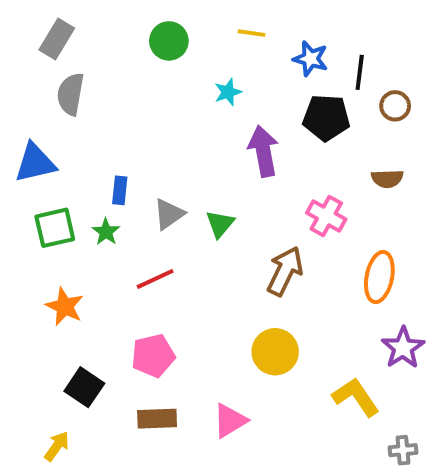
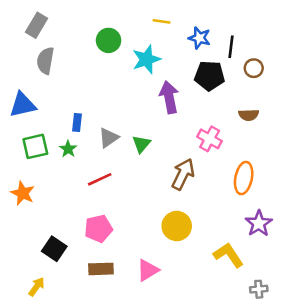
green circle: (169, 41) -> (109, 40), moved
cyan star: (228, 92) -> (146, 59), size x1.6
orange star: (65, 306) -> (23, 193), moved

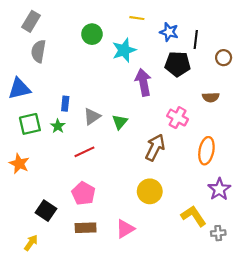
brown circle: (254, 68) -> (224, 58), moved
pink pentagon: (98, 229) -> (83, 193), turned -30
gray cross: (259, 289) -> (218, 233), moved

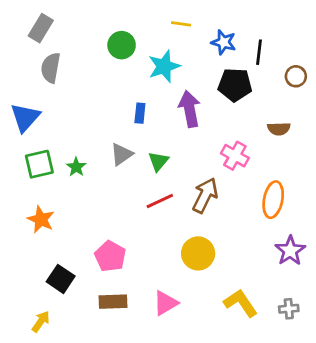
blue triangle: (19, 89) -> (25, 117), turned -35
blue rectangle: (65, 104) -> (140, 113), moved
red line: (84, 152) -> (160, 201), moved
orange star: (19, 164) -> (41, 219), moved
yellow L-shape: (194, 216) -> (241, 303), moved

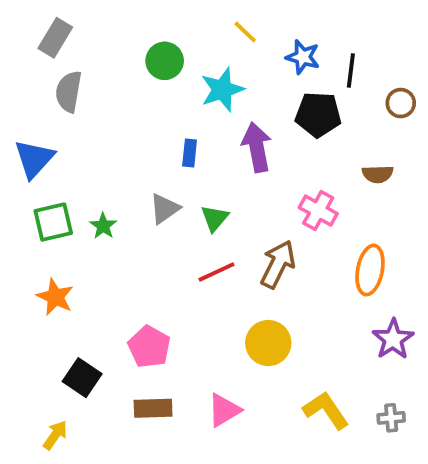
yellow line: (181, 24) -> (245, 32), turned 36

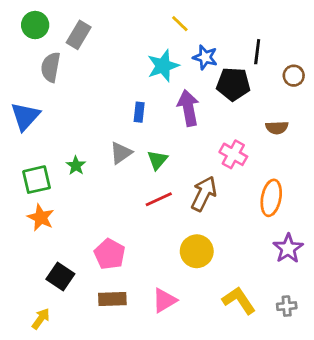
gray rectangle: (55, 38) -> (79, 35), moved
blue star: (303, 57) -> (205, 57), moved
green circle: (165, 61) -> (35, 25), moved
green square: (53, 222) -> (37, 180), moved

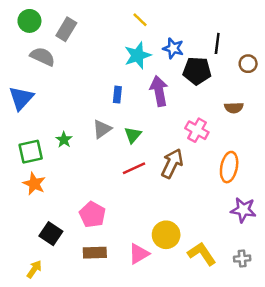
yellow line: (180, 24) -> (140, 20), moved
gray semicircle: (51, 67) -> (43, 57), turned 105
purple star: (288, 248) -> (243, 210), turned -30
yellow circle: (197, 251) -> (166, 235), moved

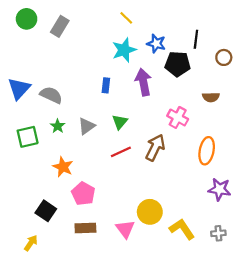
gray semicircle: (43, 57) -> (51, 95), moved
gray triangle: (102, 129) -> (87, 126), moved
orange star: (34, 184) -> (63, 167), moved
pink triangle: (139, 254) -> (125, 229), turned -36

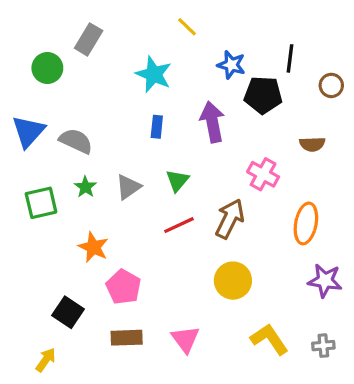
green circle: (27, 19) -> (47, 68), moved
cyan star: (124, 50) -> (154, 74), moved, turned -30
yellow circle: (150, 212) -> (233, 281), moved

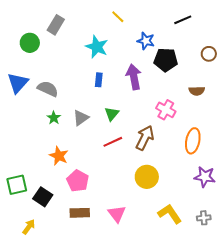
black line: (290, 58) -> (183, 20), moved, turned 60
green square: (41, 203) -> (17, 185), moved

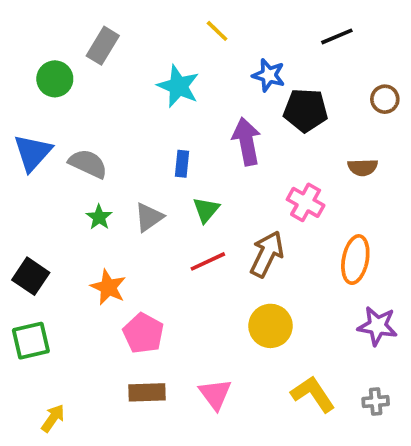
blue rectangle: (99, 80) -> (182, 164), moved
black square: (43, 197) -> (31, 276), moved

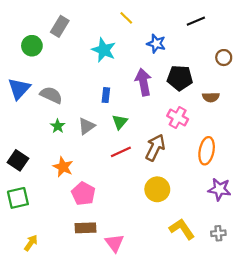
black pentagon: (306, 110) -> (180, 78), moved
pink triangle: (215, 394) -> (114, 243), moved

